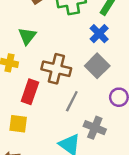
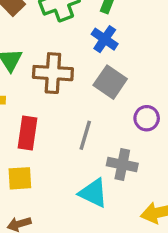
brown cross: (56, 69) -> (53, 73), moved

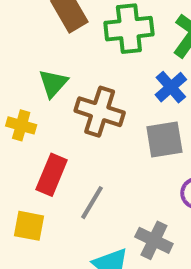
gray square: (110, 82) -> (164, 139), turned 32
gray line: (85, 135) -> (92, 203), moved

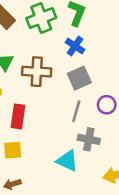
gray line: (92, 203) -> (76, 111), moved

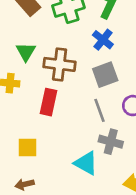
gray line: (76, 111) -> (99, 110), turned -40
red rectangle: (18, 116) -> (49, 102), moved

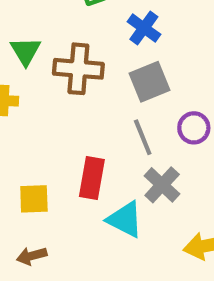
red rectangle: (49, 102) -> (92, 178), moved
gray cross: (111, 142) -> (162, 185), turned 30

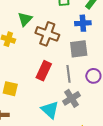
blue cross: (144, 28) -> (83, 23), turned 35
red rectangle: (92, 178) -> (44, 71), moved

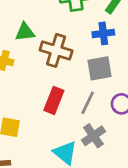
green triangle: (25, 19) -> (25, 32), turned 42
gray line: (69, 74) -> (88, 103), turned 36

